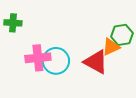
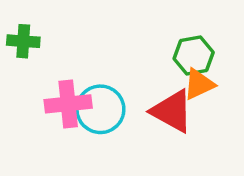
green hexagon: (122, 35) -> (194, 56), moved

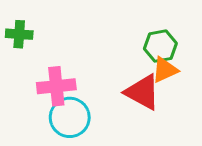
cyan circle: (100, 109) -> (70, 117), moved

